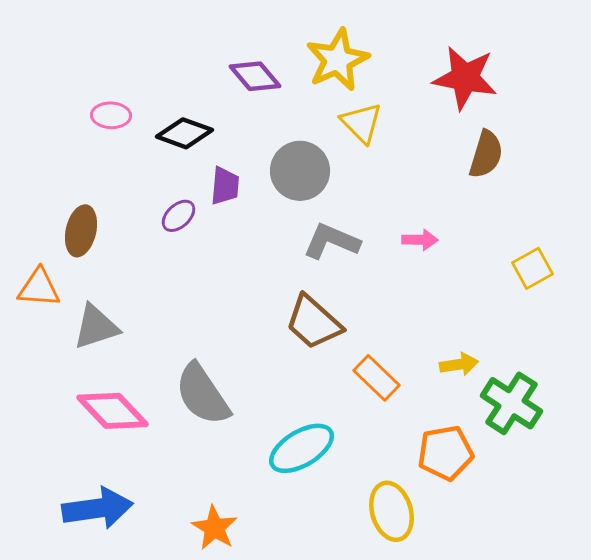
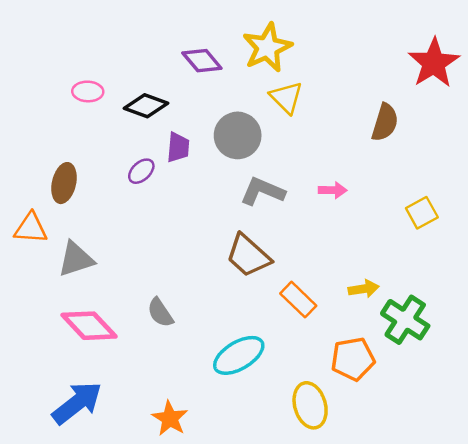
red star: (465, 78) -> (434, 63), moved, turned 30
gray semicircle: (202, 394) -> (160, 313), size x0.6
blue arrow: (98, 508) -> (77, 403), turned -30

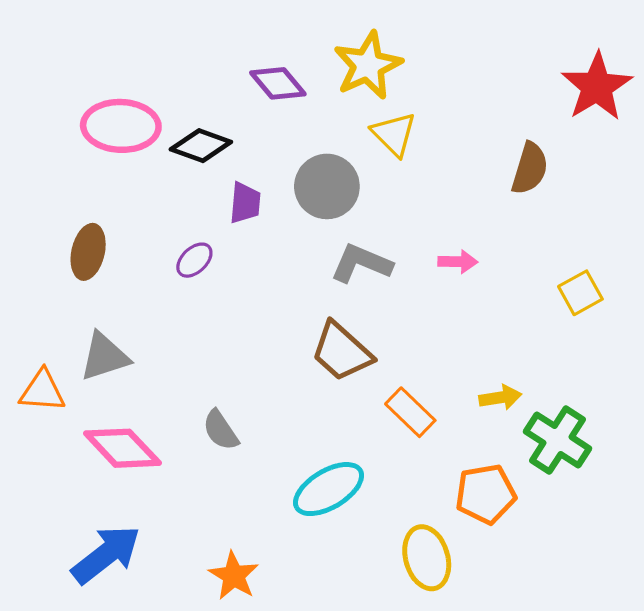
pink ellipse: (88, 91) -> (121, 126), size x1.8
purple ellipse: (141, 171) -> (194, 260), moved
orange triangle: (31, 228) -> (42, 391), moved

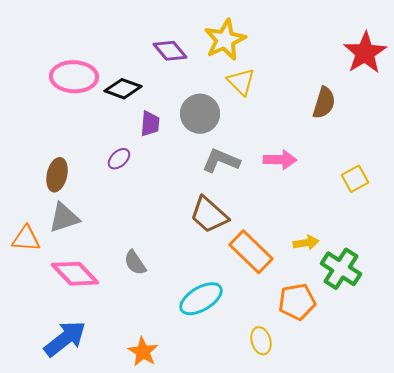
brown ellipse: (88, 252) -> (57, 175), moved
pink arrow: (458, 262) -> (280, 160), size x1.4
orange rectangle: (410, 412) -> (251, 252), size x1.4
yellow ellipse: (427, 558) -> (261, 341), size x0.7

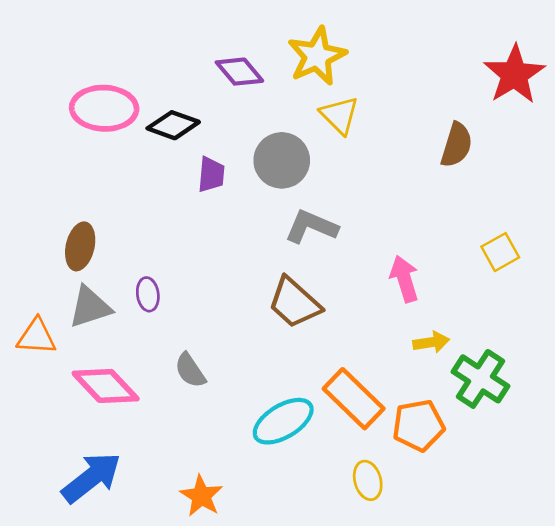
purple ellipse: (119, 159) -> (148, 294), moved, turned -55
pink arrow: (280, 160) -> (404, 279), moved, turned -108
orange rectangle: (251, 252) -> (354, 399), moved

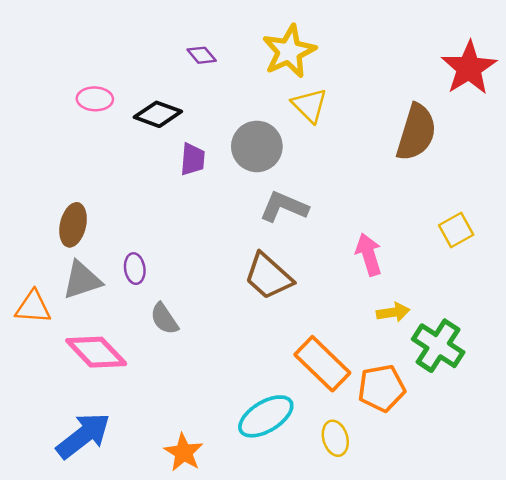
purple diamond: (239, 72) -> (202, 55), moved, size x0.7
pink ellipse: (104, 108) -> (95, 99), size x0.6
brown semicircle: (457, 145) -> (416, 132), size x1.4
gray semicircle: (190, 370) -> (164, 319), moved
cyan ellipse: (283, 421) -> (266, 416), moved

